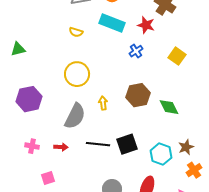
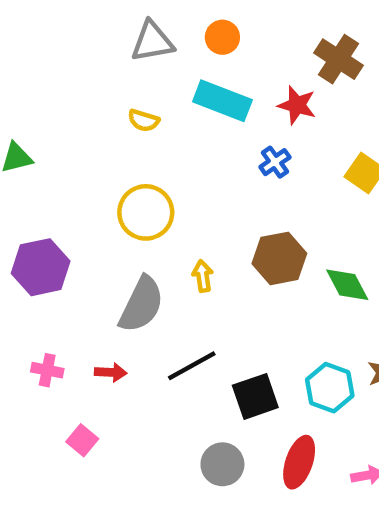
black line: (98, 144) -> (192, 366), turned -35
black square: (127, 144) -> (255, 396), moved
pink square: (48, 178) -> (82, 440), turned -32

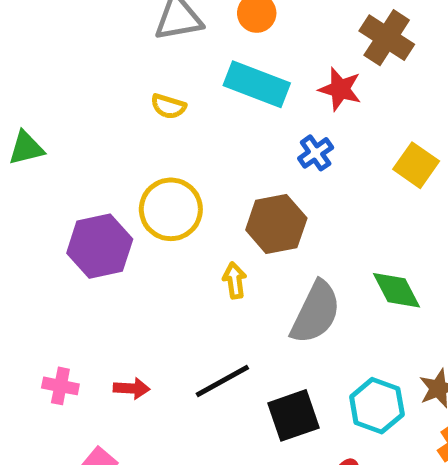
brown hexagon: (279, 258) -> (276, 224), moved
purple hexagon: (41, 267) -> (100, 246), moved
gray semicircle: (141, 304) -> (316, 312), moved

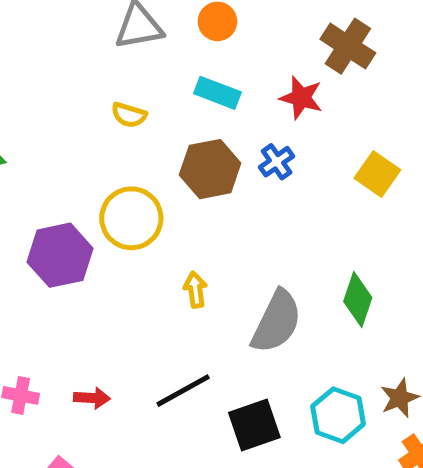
cyan rectangle: (257, 84) -> (217, 93), size x0.7
brown hexagon: (276, 224) -> (210, 169), moved
green diamond: (397, 290) -> (358, 300), turned 46

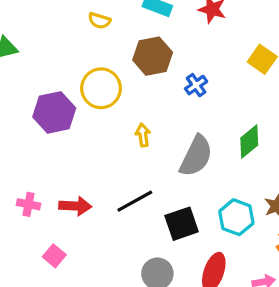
blue cross: (277, 162) -> (196, 85), moved
green diamond: (358, 300) -> (249, 141), turned 32
red arrow: (92, 398) -> (75, 206), size x1.4

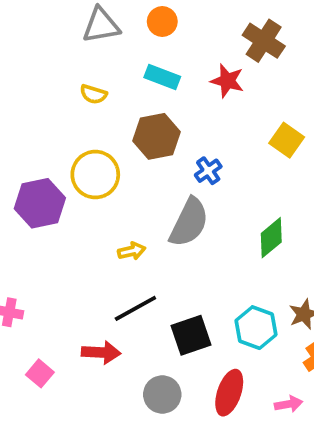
yellow arrow: (143, 135) -> (132, 251), moved, turned 85
gray semicircle: (196, 156) -> (189, 222), moved
red arrow: (75, 206) -> (101, 352), moved

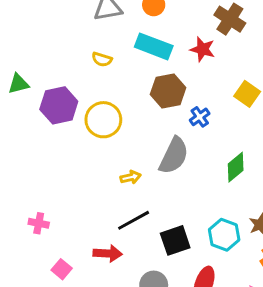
cyan rectangle: (162, 77) -> (154, 46), size x1.4
brown hexagon: (157, 136) -> (168, 91), moved
blue cross: (208, 171) -> (200, 117), moved
purple hexagon: (40, 203) -> (59, 105), moved

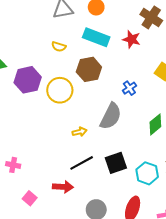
brown hexagon: (168, 91) -> (89, 69), moved
black square: (175, 240) -> (116, 163), moved

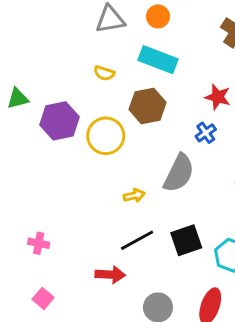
red star: (131, 39) -> (218, 97), moved
pink square: (30, 198) -> (43, 298), moved

